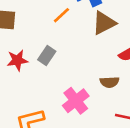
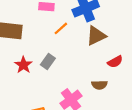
red star: (17, 60) -> (23, 65), turned -30

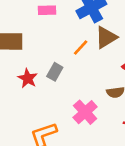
orange line: (61, 28) -> (81, 48), moved

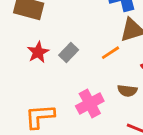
orange line: (81, 48) -> (110, 53), moved

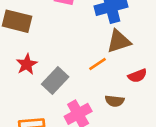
gray rectangle: (69, 53) -> (55, 80), moved, size x1.4

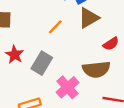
orange line: (98, 64) -> (55, 27), moved
brown semicircle: (115, 101) -> (96, 69), size x1.6

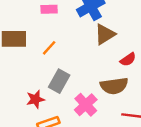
orange line: (55, 27) -> (49, 48), moved
red star: (15, 55) -> (35, 99), moved, turned 30

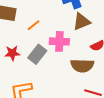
red star: (35, 99) -> (12, 53), moved
pink cross: (86, 105) -> (59, 41), moved, turned 36

